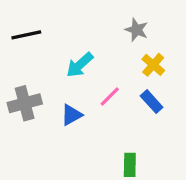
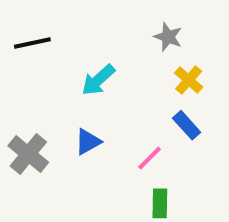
pink line: (110, 97) -> (150, 158), moved
gray cross: (25, 103) -> (28, 154), moved, turned -36

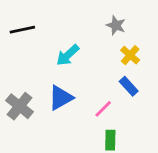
blue triangle: (88, 142) -> (61, 98), size x1.4

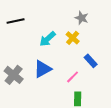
yellow cross: (130, 55) -> (73, 38), moved

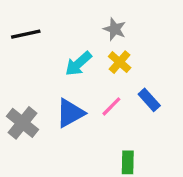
gray star: (82, 18) -> (115, 29), moved
pink line: (73, 77) -> (111, 106), moved

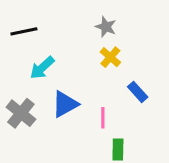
cyan arrow: (78, 64) -> (42, 68), moved
pink line: (111, 106) -> (103, 118), moved, turned -45

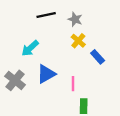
black line: (24, 31) -> (46, 15), moved
blue rectangle: (138, 92) -> (98, 57), moved

